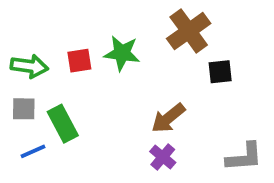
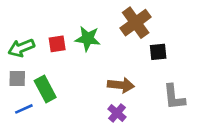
green arrow: (29, 66) -> (21, 48), turned 150
brown arrow: (168, 118) -> (121, 85), turned -135
gray L-shape: (244, 157) -> (174, 97), moved, turned 88

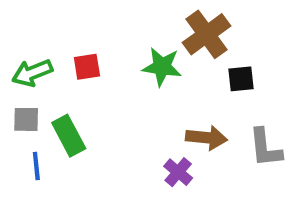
green star: (88, 39) -> (162, 67), moved
brown arrow: (121, 85) -> (207, 138), moved
blue line: (24, 109) -> (36, 166), turned -72

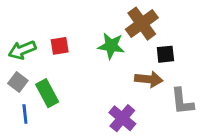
gray square: (26, 119) -> (18, 82), turned 36
brown arrow: (207, 138) -> (149, 79), moved
purple cross: (178, 172) -> (122, 118), size x1.4

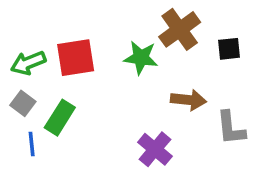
red square: (60, 46) -> (76, 58), size x1.6
black square: (165, 54) -> (229, 49), moved
green rectangle: (47, 93) -> (60, 118), turned 60

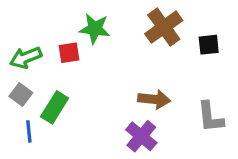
red square: (76, 58) -> (69, 53), size x0.6
green star: (141, 58) -> (95, 29), moved
brown arrow: (188, 100) -> (154, 99), moved

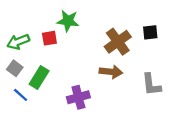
brown cross: (164, 27) -> (118, 42), moved
blue line: (29, 131) -> (21, 95), turned -42
purple cross: (141, 136) -> (78, 97), moved, turned 35

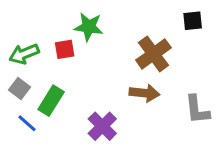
black square: (150, 32) -> (193, 21), moved
purple cross: (78, 97) -> (102, 126), turned -30

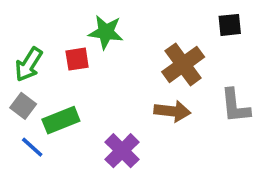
green arrow: (24, 54) -> (29, 64), turned -36
green rectangle: (51, 101) -> (61, 120), turned 36
gray L-shape: (197, 110) -> (235, 106), moved

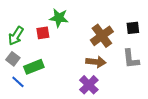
black square: (230, 25) -> (133, 28), moved
purple cross: (122, 151) -> (89, 85), moved

